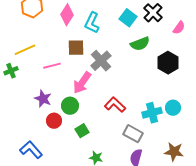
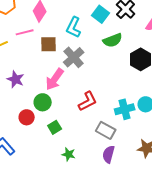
cyan L-shape: (92, 23) -> (74, 27), moved
pink line: (52, 66) -> (25, 32), moved
purple star: (43, 99) -> (16, 79), moved
red L-shape: (115, 105) -> (88, 101), turned 110

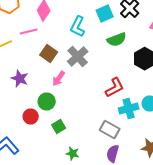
cyan square: (101, 14) -> (105, 14), turned 30
brown square: (49, 44) -> (49, 54), moved, turned 36
pink arrow: (55, 79) -> (59, 78), size x0.7
red L-shape: (88, 101) -> (115, 88), moved

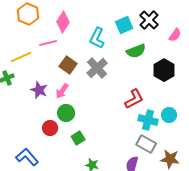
pink arrow: (59, 78) -> (62, 91), moved
cyan cross: (129, 108) -> (148, 120), turned 30
gray rectangle: (110, 130) -> (146, 144), moved

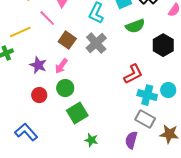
pink line: (48, 43) -> (47, 18), turned 60
red circle: (50, 128) -> (39, 95), moved
green square: (78, 138) -> (77, 113), size x1.5

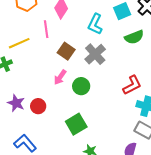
pink line: (47, 18) -> (46, 29), turned 36
purple star: (38, 65) -> (16, 103), moved
green circle: (65, 88) -> (81, 86), moved

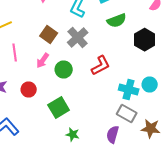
pink line: (46, 29) -> (15, 52), moved
red L-shape: (132, 85) -> (101, 66), moved
red circle: (38, 106) -> (29, 90), moved

